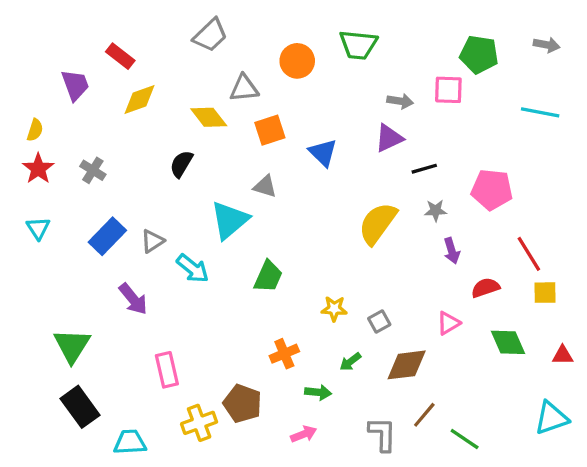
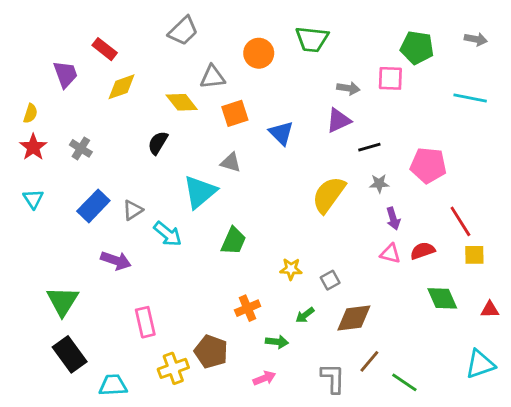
purple arrow: (133, 299) -> (116, 261), turned -32
pink triangle: (448, 323) -> (390, 254), moved, turned 45

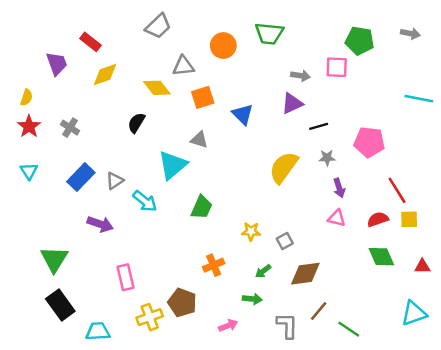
cyan line: (470, 98) -> (419, 99), moved
red semicircle: (423, 251) -> (378, 219), moved
green arrow: (277, 342) -> (252, 299), moved

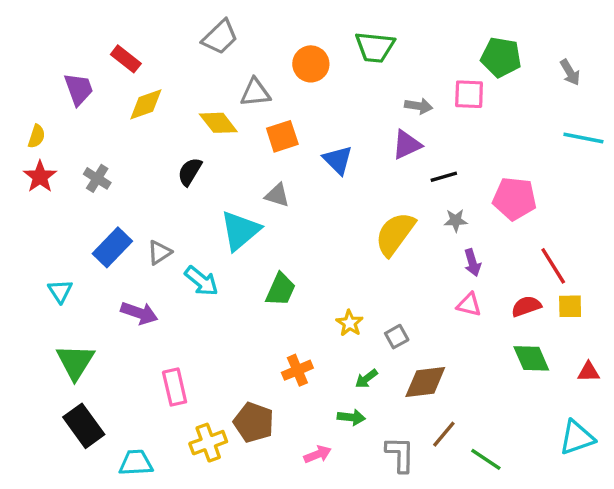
gray arrow: (410, 33) -> (570, 72), moved, turned 48
cyan triangle: (29, 171) -> (60, 291), moved
yellow star: (251, 231) -> (350, 323), turned 30

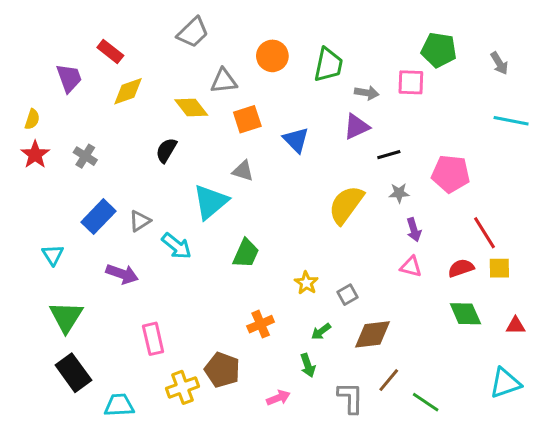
green trapezoid: (375, 47) -> (328, 65), moved, turned -84
green arrow: (351, 417) -> (308, 365), turned 65

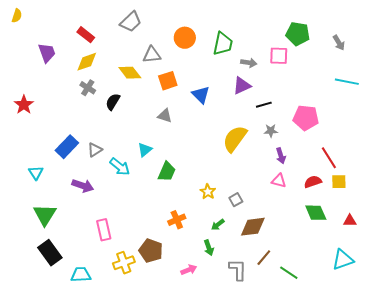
red rectangle: (110, 51) -> (86, 35), moved
yellow semicircle: (32, 119) -> (17, 16), moved
gray cross: (85, 156) -> (88, 88), moved
cyan triangle: (211, 202) -> (145, 150), moved, size x0.6

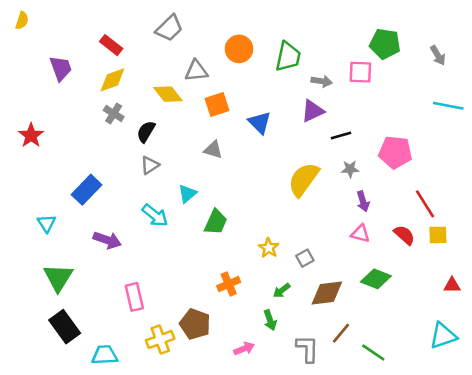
gray triangle: (95, 150) -> (150, 165), moved
red semicircle: (313, 182) -> (404, 235), turned 60
green diamond: (316, 213) -> (376, 279), moved, turned -45

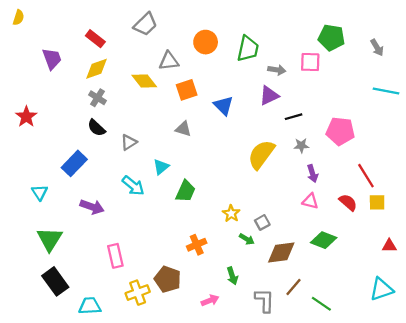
black semicircle: (146, 132) -> (96, 128), moved, turned -78
green arrow: (282, 290) -> (247, 239), moved, turned -112

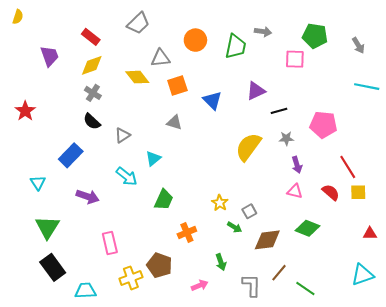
gray arrow: (277, 70) -> (263, 32), moved
green trapezoid: (186, 191) -> (164, 200), moved

